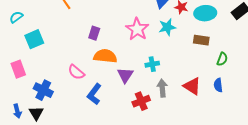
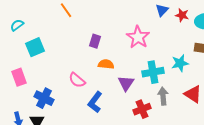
cyan star: (167, 27) -> (180, 63), moved
orange semicircle: (105, 56) -> (106, 64), size x0.7
cyan cross: (152, 64) -> (153, 72), size x1.5

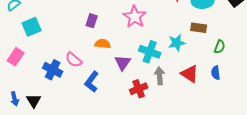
cyan cross: (153, 72) -> (150, 52), turned 30
pink rectangle: (19, 77) -> (16, 57), turned 54
blue cross: (44, 98) -> (53, 70), moved

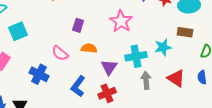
cyan cross: (150, 52) -> (136, 56), turned -30
pink semicircle: (74, 60) -> (60, 53), moved
red cross: (139, 89) -> (107, 93), moved

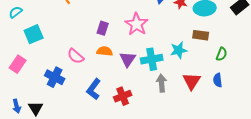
purple rectangle: (78, 25) -> (103, 28), moved
purple triangle: (109, 67) -> (128, 59), moved
red triangle: (176, 78) -> (192, 81), turned 30

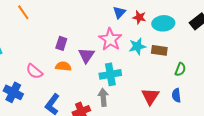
pink star: (137, 24) -> (110, 39), moved
cyan star: (179, 50) -> (137, 46), moved
purple triangle: (128, 59) -> (86, 55), moved
gray arrow: (162, 83) -> (103, 97), moved

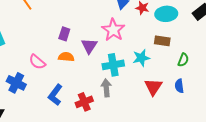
cyan star: (137, 46) -> (141, 58), moved

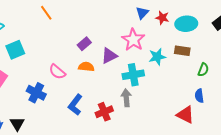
purple rectangle: (64, 34) -> (84, 44), turned 32
purple triangle: (89, 46) -> (109, 56), turned 30
cyan star: (141, 58) -> (157, 57), moved
red triangle: (153, 87) -> (185, 115), moved, turned -36

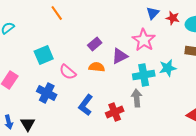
cyan square: (15, 50) -> (44, 55), moved
cyan star: (157, 57) -> (168, 68), moved

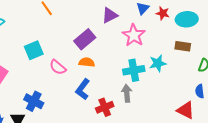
purple rectangle: (95, 44) -> (85, 39), size x1.5
purple triangle: (120, 56) -> (110, 15), moved
blue cross: (47, 93) -> (34, 101), moved
blue L-shape: (86, 105) -> (83, 89), moved

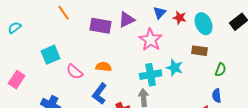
cyan ellipse: (187, 19) -> (204, 24), turned 70
purple rectangle: (85, 39) -> (101, 26), moved, turned 50
cyan star: (158, 63) -> (175, 68), turned 30

